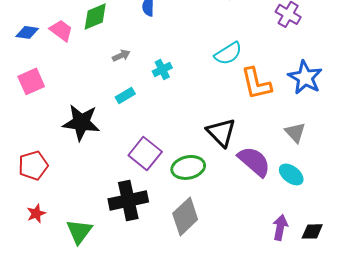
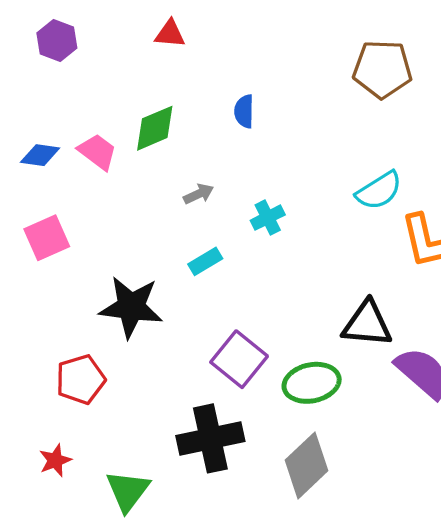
black triangle: (221, 132) -> (367, 324), turned -40
red pentagon: (33, 165) -> (81, 379), moved

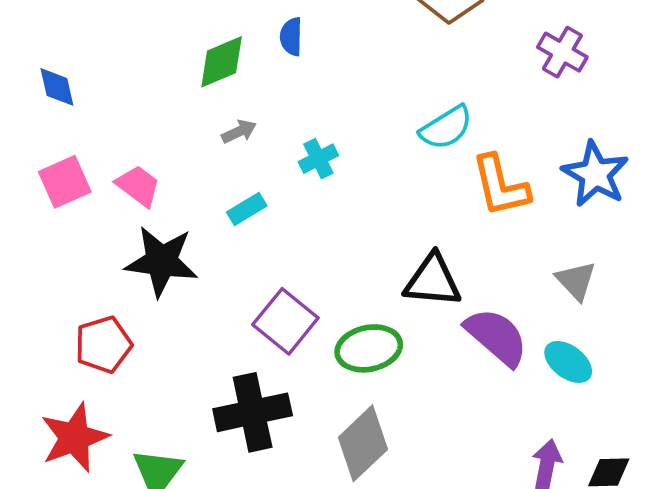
green diamond: (155, 128) -> (222, 62), moved
pink trapezoid: (97, 152) -> (138, 186), moved
blue diamond: (40, 155) -> (57, 87), turned 69
red star: (55, 460) -> (74, 437), size x1.8

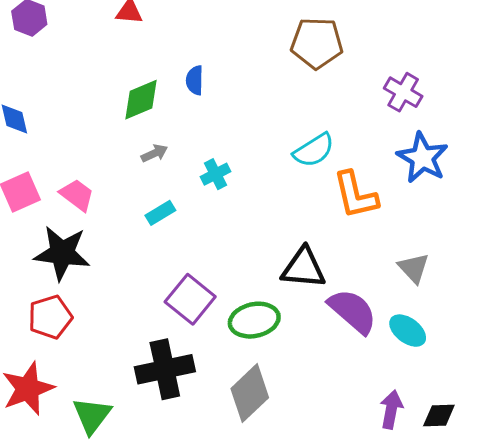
blue star: (595, 174) -> (423, 158), moved
black star: (162, 261) -> (62, 253), moved

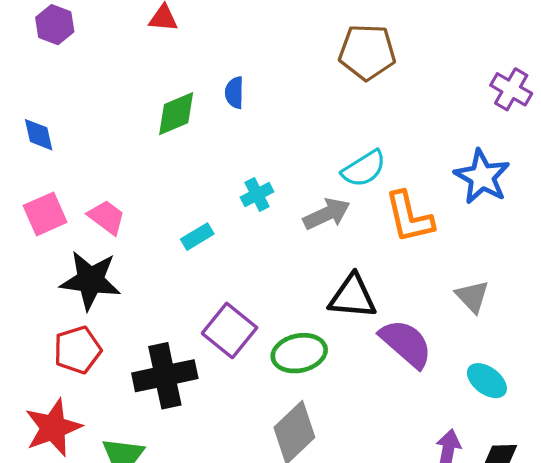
purple cross: (403, 92) -> (511, 89), moved
gray arrow: (154, 153) -> (327, 214), moved, size x1.6
cyan ellipse: (408, 331) -> (487, 381), moved
black cross: (165, 369) -> (165, 376), moved

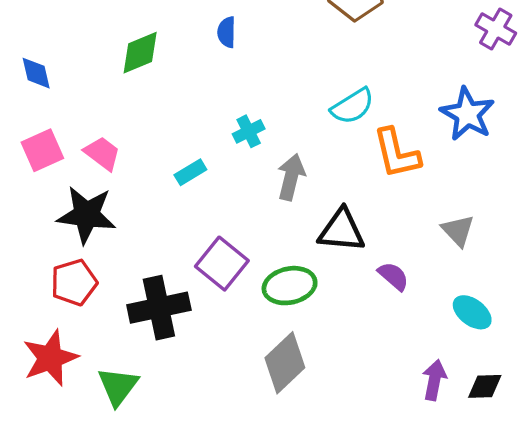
green diamond: (176, 114) -> (140, 53), moved
gray arrow: (327, 214) -> (291, 177), moved, turned -51
purple semicircle: (406, 343) -> (393, 276), size x0.6

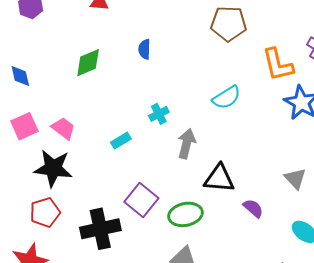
orange L-shape: (397, 153) -> (278, 65), moved

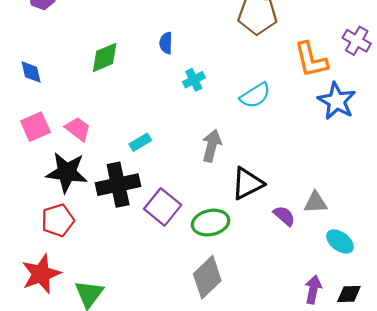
cyan cross: (159, 114) -> (194, 80), moved
black triangle: (219, 179) -> (247, 184), turned -32
gray triangle: (295, 179) -> (315, 202), moved, turned -50
black cross: (100, 229) -> (118, 185), moved

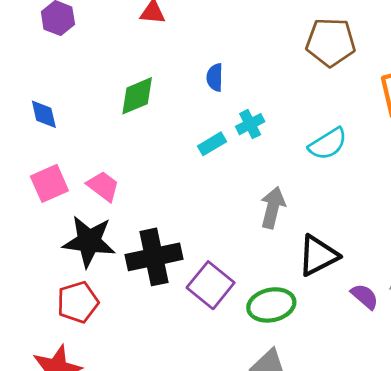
cyan rectangle: (140, 142) -> (212, 144), moved

